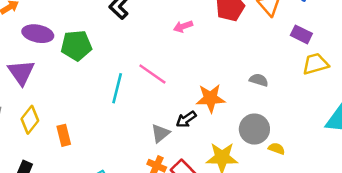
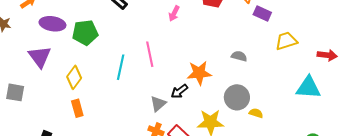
pink arrow: (183, 26) -> (174, 13), turned -42
purple rectangle: (301, 34) -> (262, 13), moved
pink line: (152, 74) -> (150, 54), turned 45
yellow diamond: (30, 120) -> (74, 77), moved

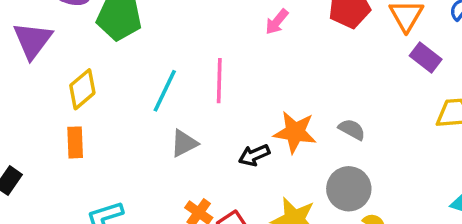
gray semicircle: (239, 56) -> (352, 129), moved
gray triangle: (158, 104) -> (184, 143), moved

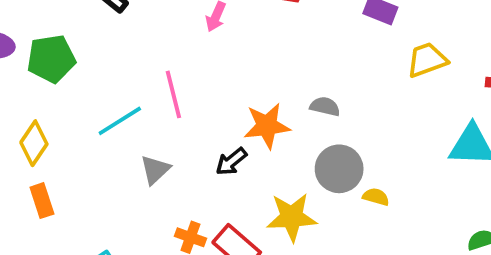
cyan line: (165, 91) -> (120, 121), turned 48

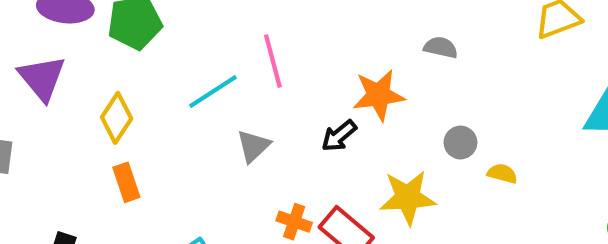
gray semicircle: (325, 106) -> (441, 47), moved
gray circle: (339, 169) -> (460, 142), size x0.6

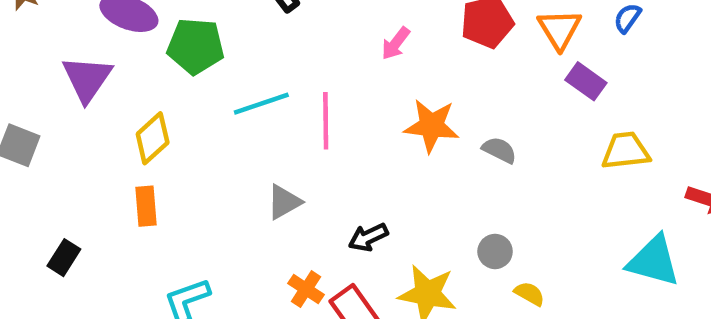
cyan line: (213, 92) -> (261, 104), moved
orange star: (379, 95) -> (432, 126), moved
black arrow: (339, 136) -> (368, 237), moved

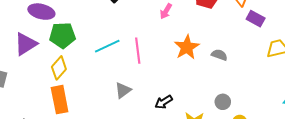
green pentagon: (196, 46) -> (62, 35), moved
purple triangle: (87, 79) -> (26, 44), turned 30
orange star: (432, 126) -> (187, 47), turned -30
orange rectangle: (146, 206) -> (60, 100), size x1.5

